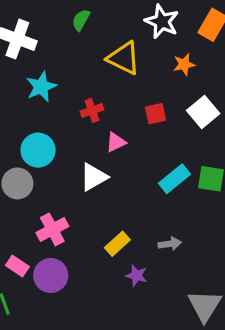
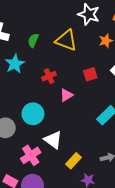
green semicircle: (81, 20) -> (33, 40), moved
cyan circle: (38, 150) -> (33, 114), moved
white triangle: (94, 177) -> (53, 140), moved, turned -48

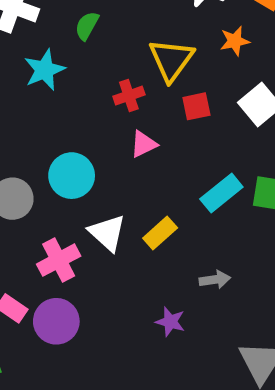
yellow triangle: (66, 40) -> (171, 60), moved, turned 40
red cross: (49, 76) -> (129, 96), moved
yellow rectangle: (74, 161) -> (160, 233), moved

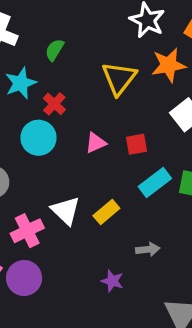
orange star: (235, 41) -> (169, 65), size x1.5
red cross: (129, 96) -> (54, 104), moved, turned -30
red square: (196, 106) -> (136, 144), moved
cyan circle: (72, 176) -> (38, 138), moved

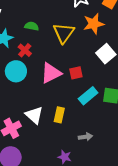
green semicircle: (55, 50) -> (32, 26), moved, turned 72
pink triangle: (96, 143) -> (51, 73), size x1.6
yellow rectangle: (106, 212) -> (59, 115), turned -35

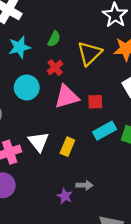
green semicircle: (32, 26) -> (54, 39), turned 96
red cross: (25, 50) -> (55, 68), moved
gray arrow: (85, 137) -> (84, 185), moved

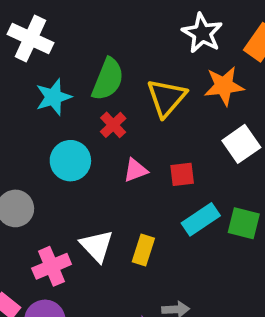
green semicircle: (54, 39) -> (108, 79), size x1.6
pink triangle: (67, 97) -> (135, 170), size x0.6

